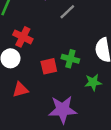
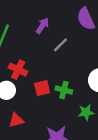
red square: (49, 66) -> (42, 88), moved

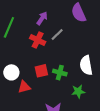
red cross: (18, 70) -> (38, 40), moved
red triangle: (16, 120) -> (24, 87), moved

